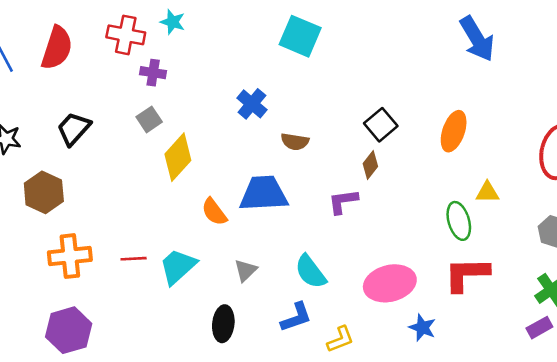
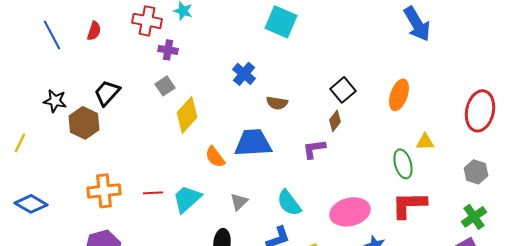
red semicircle: (57, 48) -> (94, 31), size x0.6
brown hexagon: (44, 192) -> (84, 123), moved

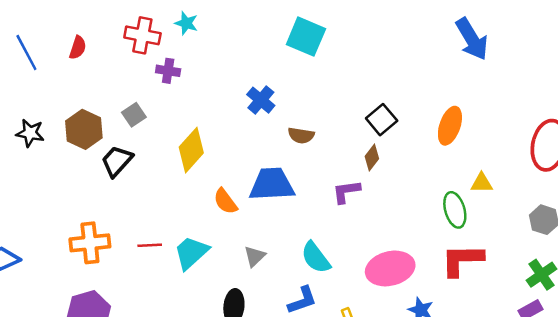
gray square: (165, 86) -> (134, 115), moved
black trapezoid: (107, 93) -> (117, 161), moved
brown hexagon: (84, 123) -> (84, 129), moved

